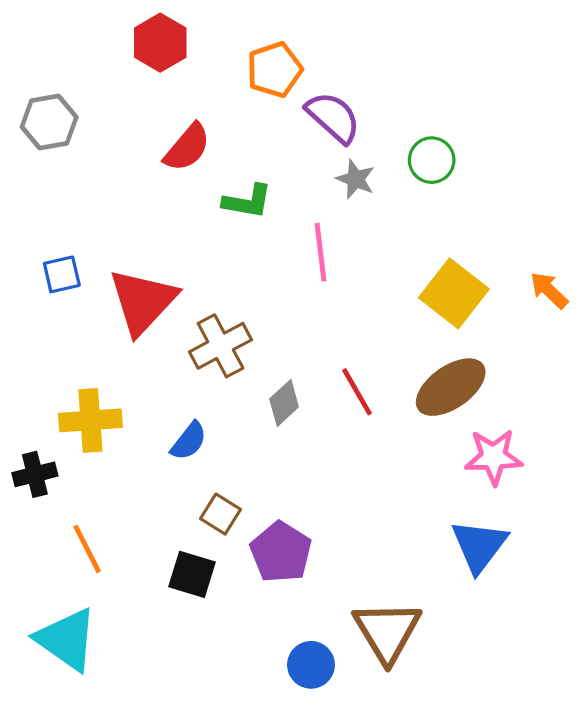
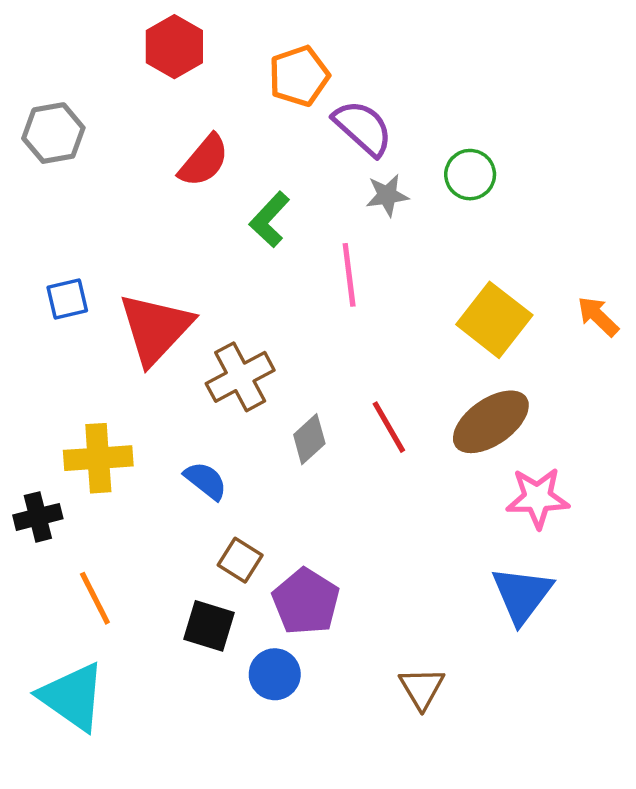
gray star: (355, 179) -> (387, 195), turned -30
green L-shape: (248, 201) -> (270, 220), turned 123
blue semicircle: (189, 441) -> (206, 481), turned -90
brown triangle: (387, 632) -> (422, 688), size x0.6
blue circle: (311, 665) -> (275, 674), moved

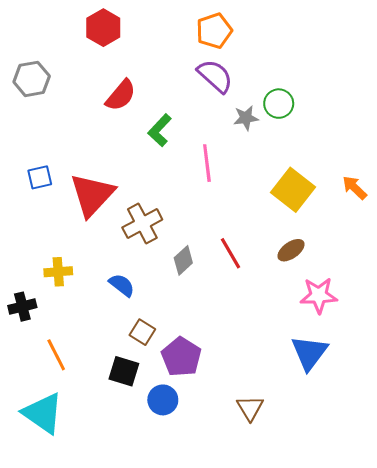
orange pentagon: (299, 76) -> (214, 31), moved
gray star: (387, 195) -> (246, 118), moved
brown ellipse: (491, 422) -> (291, 250), size x0.6
yellow cross: (98, 458) -> (58, 272), size x0.7

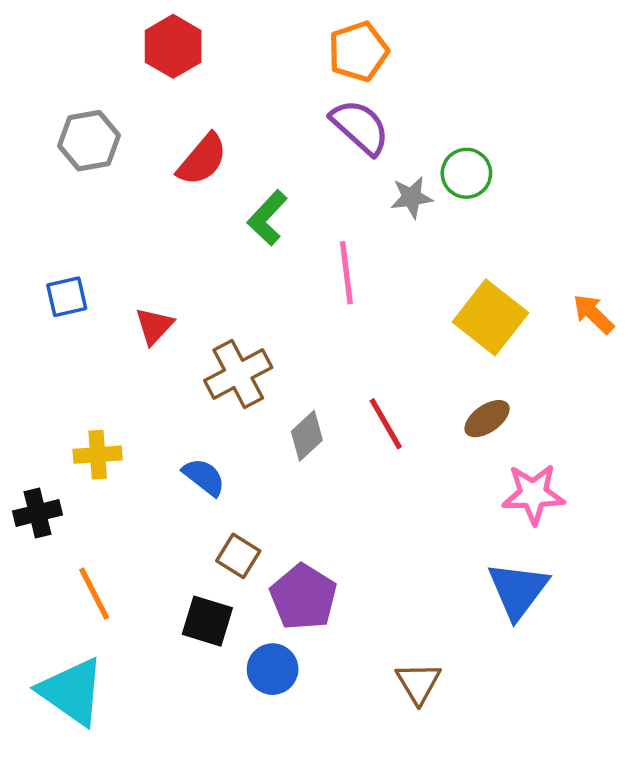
gray hexagon: (32, 79) -> (89, 141), moved
red triangle: (92, 195) -> (154, 326), size x0.5

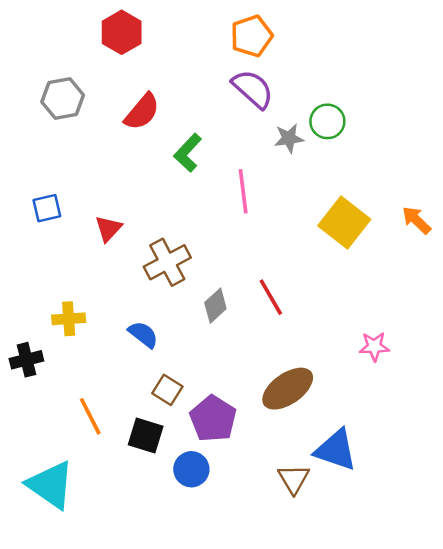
brown ellipse: (487, 419) -> (288, 389), moved, size x1.6
pink star: (533, 494) -> (374, 346), size x0.7
blue triangle: (518, 590) -> (336, 450), moved, turned -48
orange line: (94, 594) -> (90, 416), moved

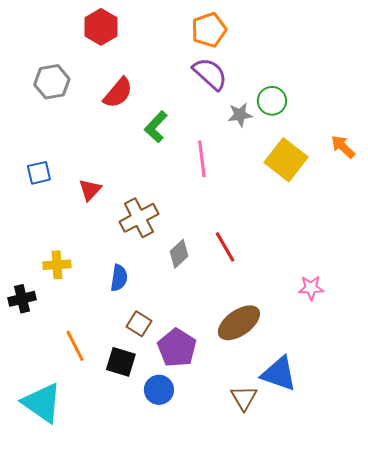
orange arrow: (416, 220) -> (343, 147), moved
yellow square: (344, 223) -> (286, 160), moved
blue semicircle: (143, 334) -> (119, 278), turned 60

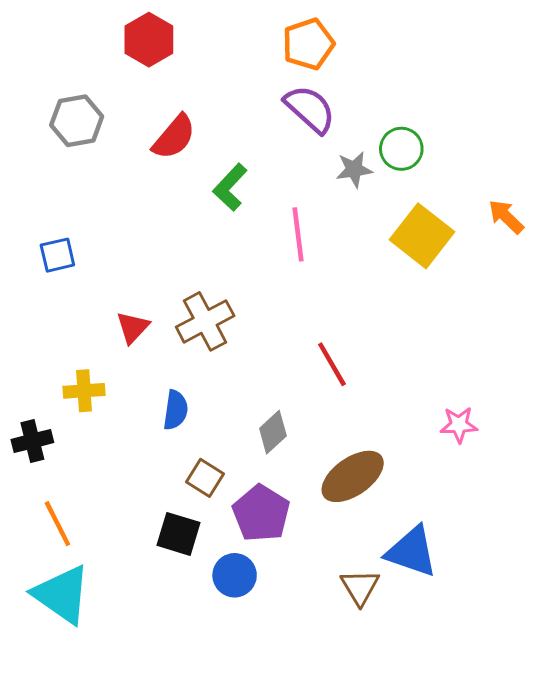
red triangle: (90, 190) -> (133, 327), moved
gray diamond: (179, 254) -> (273, 432), moved
orange line: (75, 346) -> (57, 524), moved

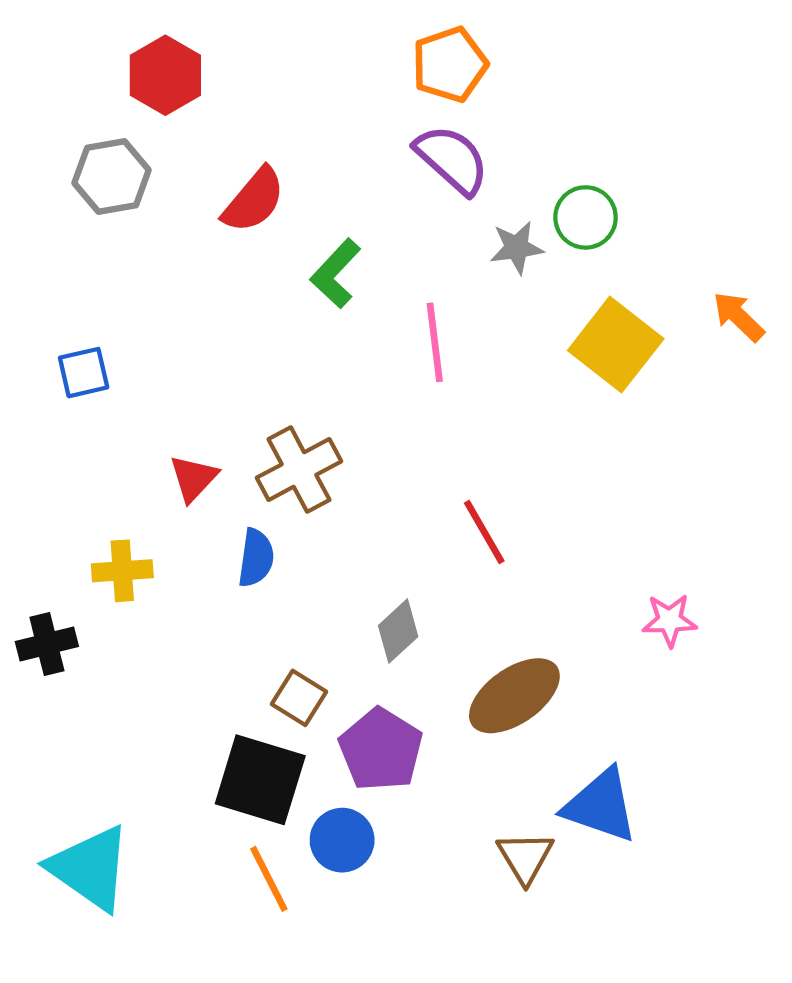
red hexagon: (149, 40) -> (165, 75), moved
blue semicircle: (176, 410) -> (256, 558), moved
orange line: (57, 524) -> (269, 879), moved
black square: (178, 534) -> (260, 780), size x1.4

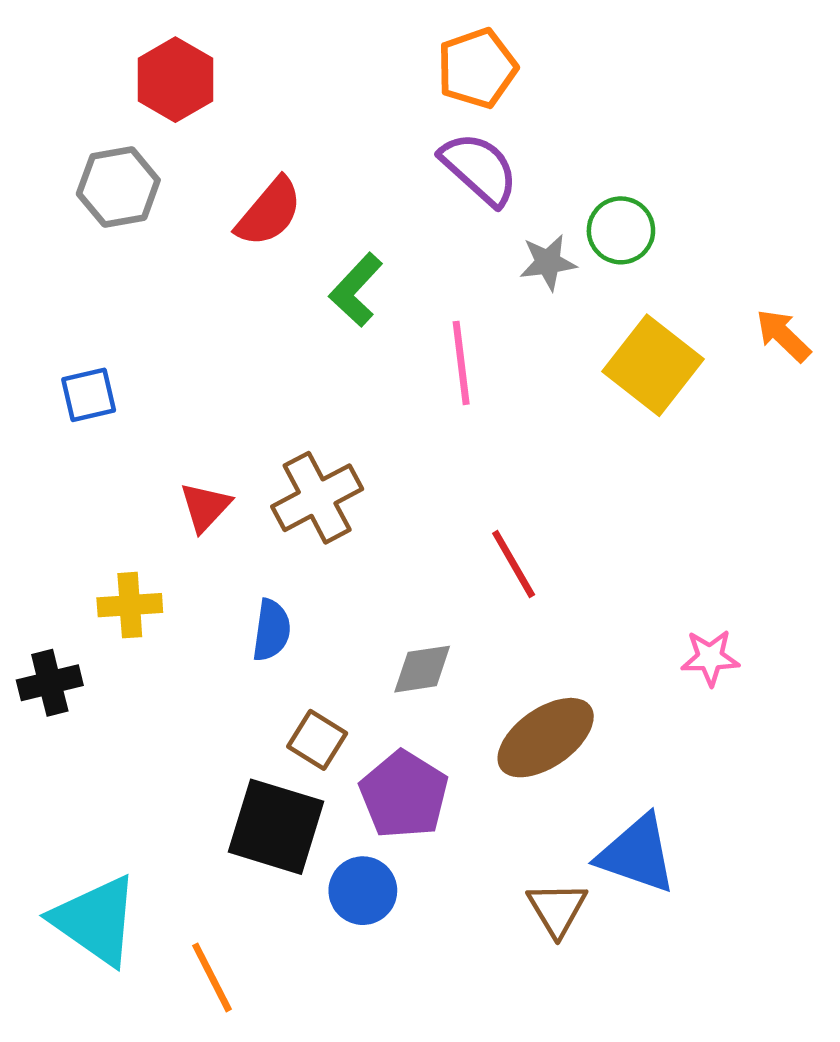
blue semicircle: (256, 558) -> (271, 630), moved
gray diamond: (398, 631) -> (422, 669), turned 34
orange line: (269, 879) -> (212, 977), moved

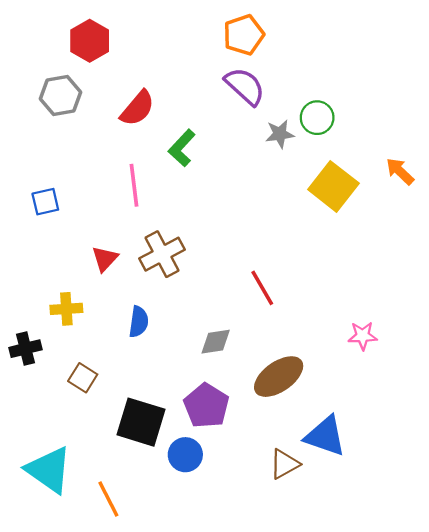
pink line: (461, 363) -> (134, 185), moved
brown square: (317, 740) -> (83, 378), moved
brown triangle: (557, 909) -> (284, 464), turned 32

